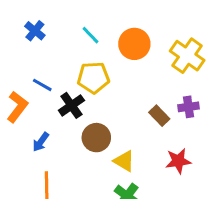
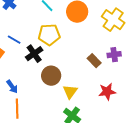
blue arrow: (41, 142) -> (12, 87), moved, turned -72
yellow triangle: (124, 161) -> (70, 92), turned 35

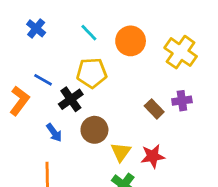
blue arrow: (12, 87) -> (54, 133), moved
red star: (107, 92) -> (153, 156), moved

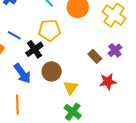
purple cross: (182, 101) -> (115, 50), turned -32
blue arrow: (54, 133) -> (22, 73), size x1.5
red star: (153, 156) -> (108, 82), moved

